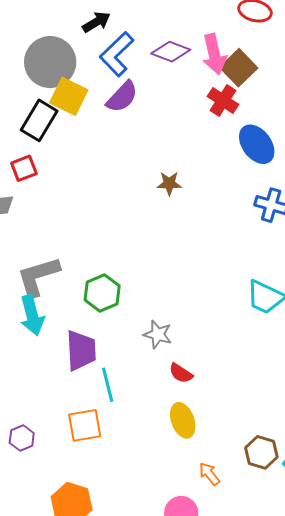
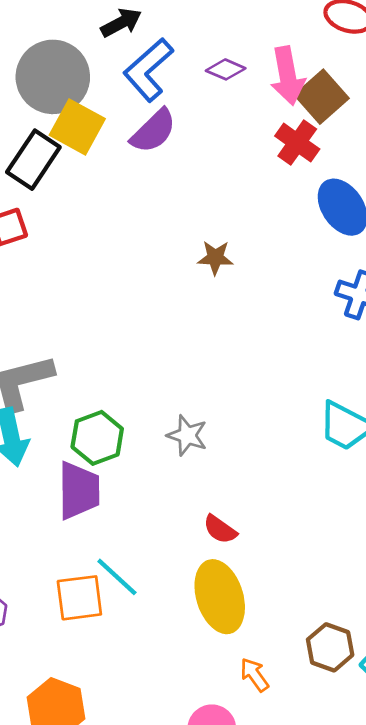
purple diamond: (171, 52) -> (226, 69), size x0.7
green hexagon: (102, 293) -> (97, 438), moved
gray star: (158, 334) -> (187, 435), moved
cyan line: (108, 385) -> (117, 577), moved, turned -36
yellow ellipse: (183, 420) -> (220, 597), size x1.4

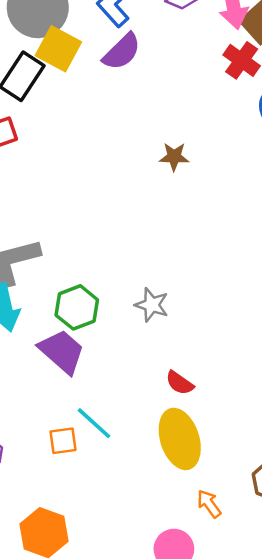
purple trapezoid: (79, 490) -> (62, 351), turned -48
orange square: (79, 598) -> (63, 441), size x0.7

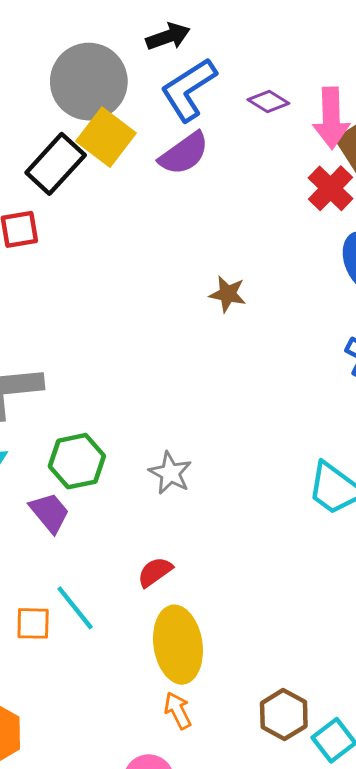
purple trapezoid: (62, 351) -> (50, 513), size x0.7
red semicircle: (180, 383) -> (155, 572), moved, turned 100
orange arrow: (209, 504) -> (178, 711), moved

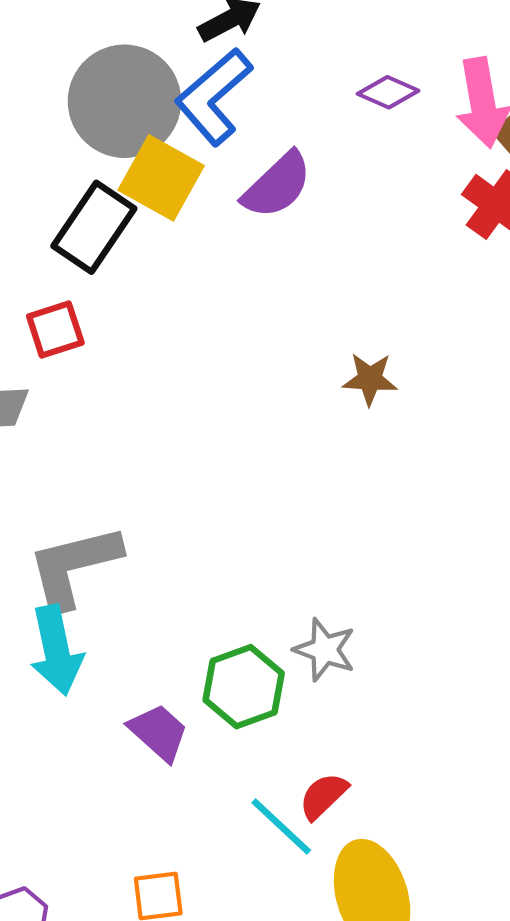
blue L-shape: (189, 89) -> (214, 97), moved
green hexagon: (77, 461) -> (244, 687), moved
cyan line: (75, 608) -> (281, 826), moved

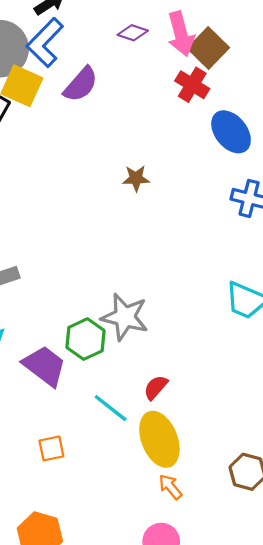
gray star: (325, 650) -> (125, 317), size x1.5
purple trapezoid: (159, 732) -> (45, 366), size x1.4
red semicircle: (323, 796) -> (156, 387), moved

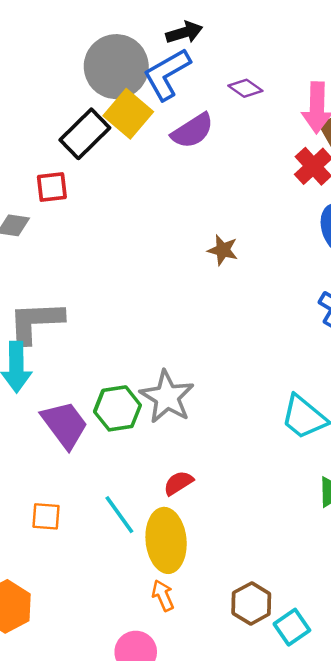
purple diamond: (133, 33) -> (245, 88), moved
cyan line: (111, 408) -> (119, 515), moved

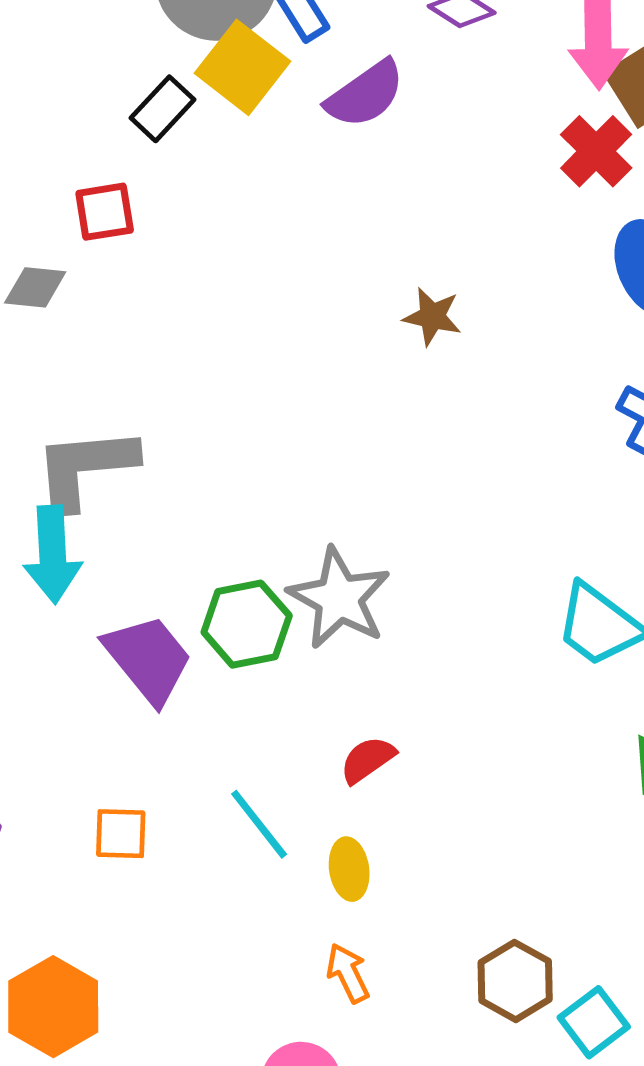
black rectangle: (85, 134) -> (163, 109), size x0.7
yellow ellipse: (166, 540) -> (349, 869), size x0.5

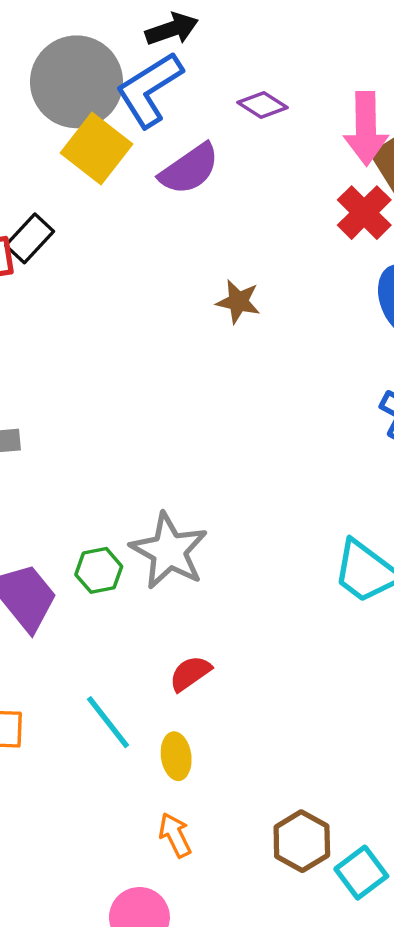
black rectangle: (163, 109) -> (30, 238), moved
brown star: (432, 317) -> (238, 302), moved
green hexagon: (247, 624) -> (99, 570), size x0.7

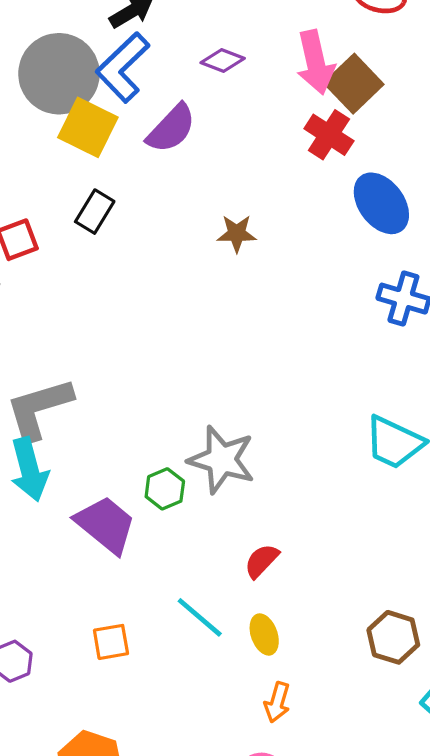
black rectangle: (30, 238) -> (95, 212), moved
orange arrow: (175, 835) -> (277, 702), turned -126
brown hexagon: (302, 841) -> (393, 637), moved

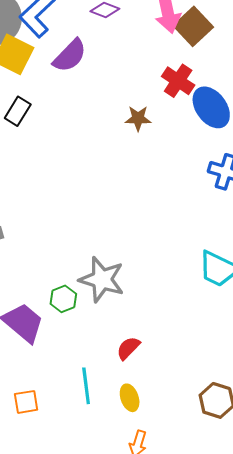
red cross: (329, 135) -> (178, 81), moved
brown star: (237, 233) -> (138, 118), moved
cyan line: (200, 617) -> (86, 386), turned 42

